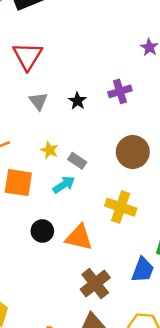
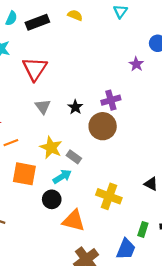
yellow star: (49, 150) -> (51, 147), size x1.5
brown circle: (133, 152) -> (103, 126), moved
black circle: (42, 231) -> (52, 199), moved

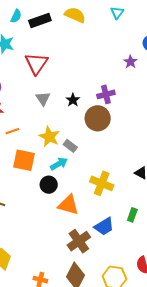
yellow semicircle: (75, 15) -> (75, 15), size x1.5
blue trapezoid: (126, 249) -> (104, 226), moved, turned 35

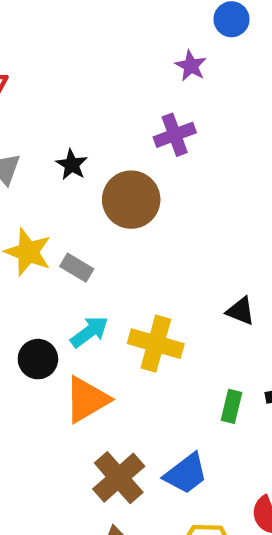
purple cross: (106, 94) -> (175, 135), moved
cyan arrow: (59, 164) -> (89, 332), moved
orange triangle: (68, 205) -> (87, 400), turned -40
blue trapezoid: (104, 226) -> (186, 474), moved

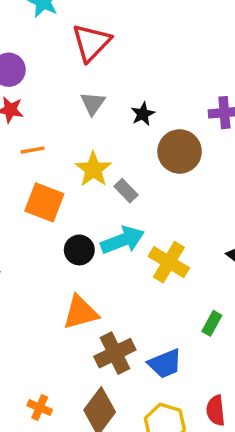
cyan arrow: (89, 332) -> (123, 240), size x1.4
orange triangle: (87, 400) -> (80, 312), moved

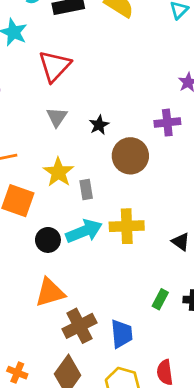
gray rectangle: (126, 191) -> (86, 189), turned 36
yellow cross: (169, 262) -> (127, 226), moved, turned -32
blue trapezoid: (165, 364) -> (122, 334), turned -72

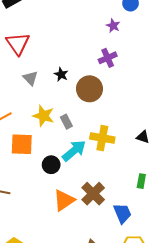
yellow cross: (127, 226) -> (102, 138), turned 30
brown cross: (79, 326) -> (93, 194), moved

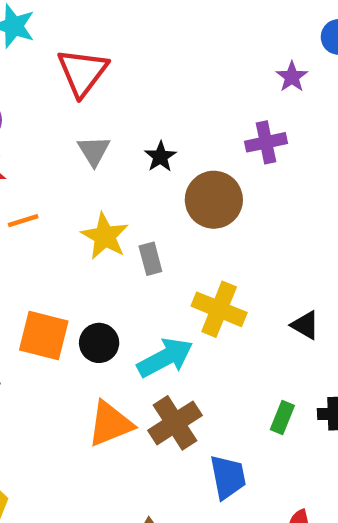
orange square: (22, 144) -> (44, 335), moved
cyan arrow: (74, 151) -> (165, 358), moved

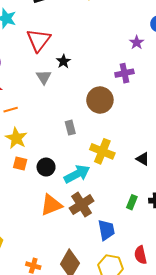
black star: (160, 157) -> (63, 61), moved
yellow star: (105, 236) -> (16, 138), moved
orange square: (44, 335) -> (20, 163), size x0.6

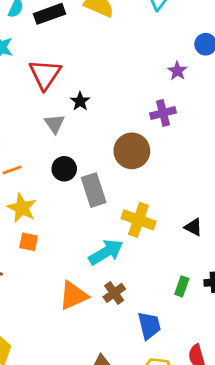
gray rectangle: (70, 128) -> (94, 190), size x1.6
black circle: (46, 167) -> (64, 169), moved
brown cross: (82, 205) -> (114, 293), size x0.7

